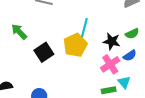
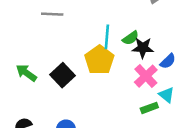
green arrow: (19, 32) -> (26, 73), moved
green semicircle: (132, 34) -> (131, 38), moved

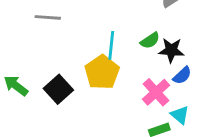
green semicircle: (131, 38) -> (150, 40), moved
black star: (143, 48) -> (171, 50), moved

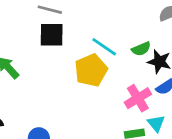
cyan line: (111, 45) -> (104, 47), turned -72
black square: (58, 89) -> (52, 35), moved, turned 32

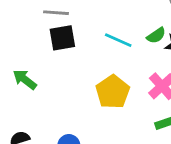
yellow pentagon: (91, 70) -> (113, 92), moved

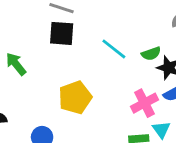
yellow pentagon: (113, 92) -> (75, 97), moved

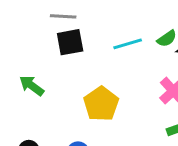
cyan line: (114, 49) -> (128, 44), turned -40

